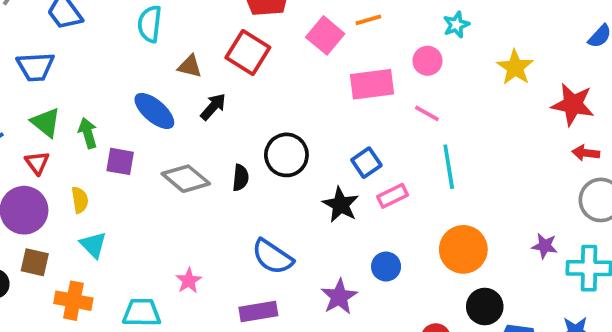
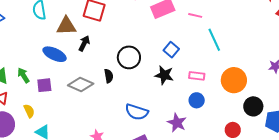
brown triangle: (190, 66) -> (66, 26), size x1.5
pink rectangle: (393, 196) -> (197, 76), moved, turned 49

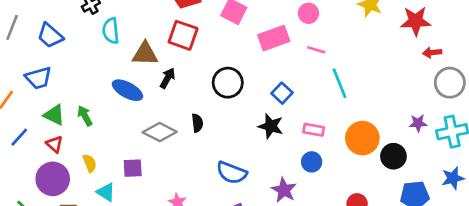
black circle: (129, 57) -> (228, 83), moved
purple square: (44, 85) -> (133, 168), moved
black circle: (253, 106) -> (393, 156), moved

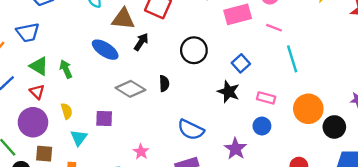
cyan triangle: (106, 192) -> (79, 138), turned 30

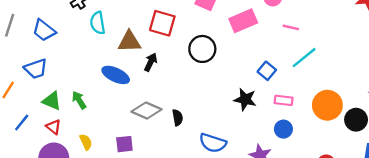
pink line: (274, 28) -> (291, 27), moved
black circle: (194, 50) -> (202, 49), moved
cyan line: (292, 59) -> (304, 58), turned 76
blue square: (241, 63) -> (267, 71), moved
black semicircle: (164, 84) -> (178, 118), moved

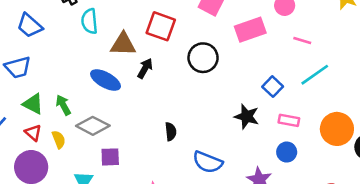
gray diamond: (147, 111) -> (93, 126), moved
yellow semicircle: (86, 142) -> (59, 140), moved

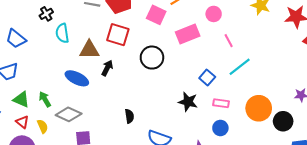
pink line: (302, 40) -> (229, 41), turned 48

